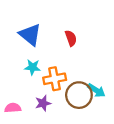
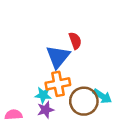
blue triangle: (30, 35) -> (58, 57), moved, turned 30
cyan star: (33, 67) -> (43, 95), moved

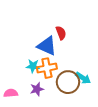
blue triangle: (58, 57) -> (47, 46), turned -45
cyan star: (43, 95) -> (33, 66), moved

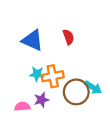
blue triangle: (47, 46) -> (32, 40), moved
pink semicircle: (11, 93) -> (22, 107), moved

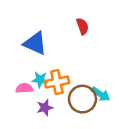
red semicircle: (68, 37) -> (82, 26), moved
pink semicircle: (22, 107) -> (24, 88), moved

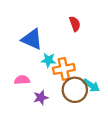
cyan star: (40, 80) -> (48, 60), moved
orange cross: (57, 82) -> (64, 69), moved

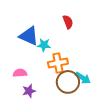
cyan star: (48, 60) -> (44, 45), moved
purple star: (41, 98) -> (29, 91), moved

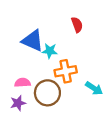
brown circle: (68, 82) -> (47, 93), moved
purple star: (29, 91) -> (18, 103), moved

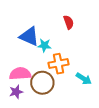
pink semicircle: (22, 83) -> (20, 74), size x1.5

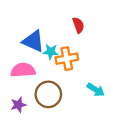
orange cross: (58, 64) -> (67, 59), moved
pink semicircle: (20, 74) -> (23, 70), moved

